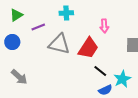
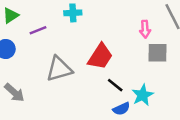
pink arrow: (104, 26) -> (145, 29), moved
gray triangle: (59, 44) -> (59, 69), moved, turned -30

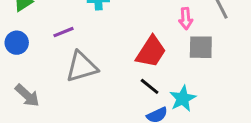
purple line: (38, 30) -> (63, 32), moved
red trapezoid: (100, 56) -> (151, 52), moved

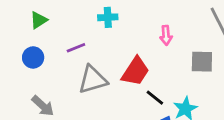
pink arrow: (186, 19) -> (166, 35), moved
red trapezoid: (151, 52) -> (135, 71), moved

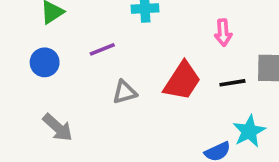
gray triangle: (93, 80) -> (125, 92), size x0.6
black line: (155, 98) -> (232, 83), moved, turned -48

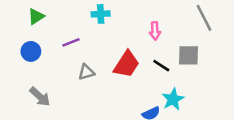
black line: (232, 83) -> (161, 66), turned 42

